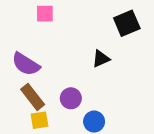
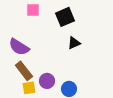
black square: (127, 23) -> (65, 17), moved
purple circle: (71, 98) -> (47, 81), moved

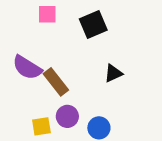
black triangle: (74, 43) -> (113, 73), moved
brown rectangle: (24, 71) -> (56, 82), moved

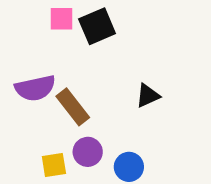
black square: (93, 24) -> (97, 26), moved
purple semicircle: (27, 68) -> (35, 88), turned -44

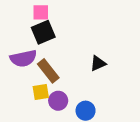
black square: (97, 26) -> (43, 32), moved
yellow square: (54, 165) -> (41, 92), moved

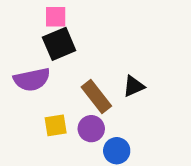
brown rectangle: (48, 71) -> (96, 96), moved
purple circle: (58, 101) -> (91, 129), moved

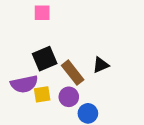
black square: (59, 44) -> (45, 59), moved
purple semicircle: (32, 79) -> (24, 84), moved

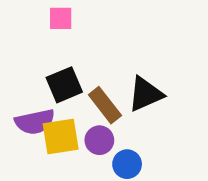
black triangle: (101, 65) -> (145, 94), size x1.5
yellow square: (42, 94) -> (61, 136), size x1.5

